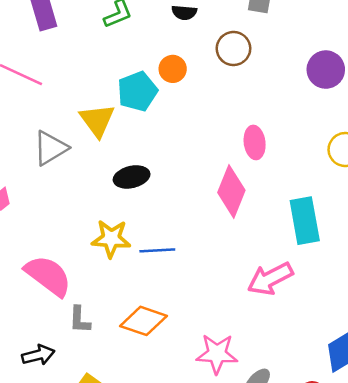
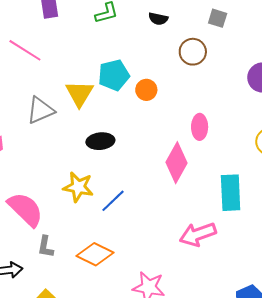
orange circle: (173, 69) -> (146, 90), moved
blue line: (157, 250) -> (113, 201), turned -48

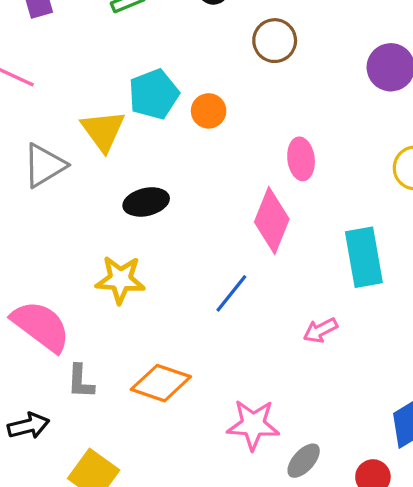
blue line: (113, 201) -> (231, 293), moved
pink arrow: (198, 234) -> (320, 330), size x0.6

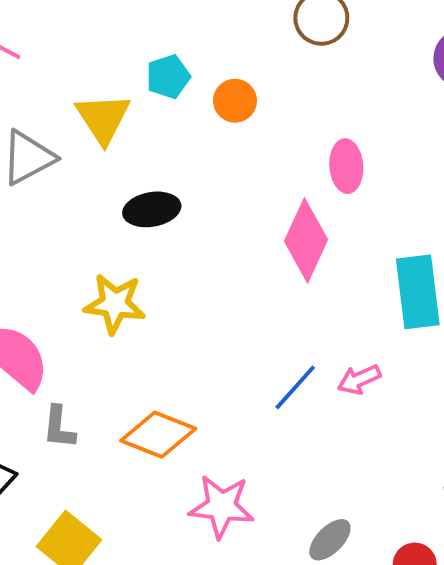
cyan pentagon: (154, 94) -> (168, 77), size x0.7
blue line: (231, 293) -> (295, 387), moved
pink star: (253, 425) -> (222, 506), moved

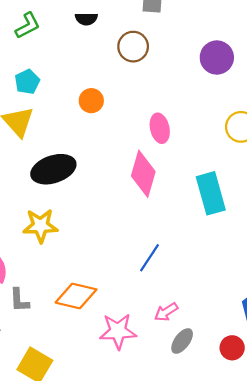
cyan pentagon: (168, 77) -> (27, 82), moved
black ellipse: (152, 209) -> (53, 169), size x1.4
pink arrow: (359, 380) -> (166, 312), moved

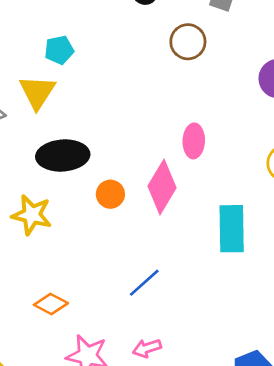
orange circle: (91, 101) -> (110, 194), moved
orange diamond: (76, 296) -> (51, 304), size x0.7

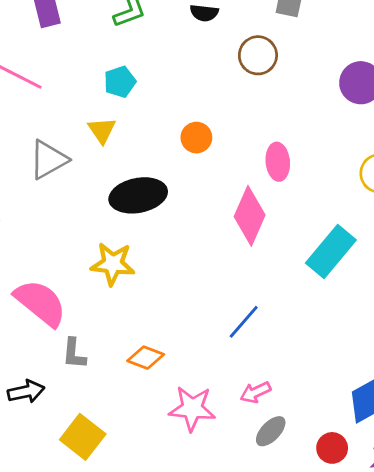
yellow triangle: (37, 92) -> (102, 130), size x0.7
orange circle: (110, 194) -> (196, 138), moved
cyan rectangle: (232, 229) -> (331, 251), turned 48

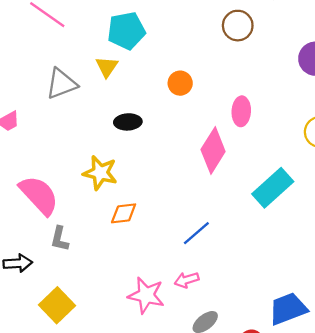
cyan pentagon: (120, 82) -> (126, 31), size x1.5
black ellipse: (138, 195) -> (128, 122), size x0.6
orange diamond: (146, 358) -> (124, 213), moved, turned -36
pink arrow: (256, 392) -> (187, 280), moved

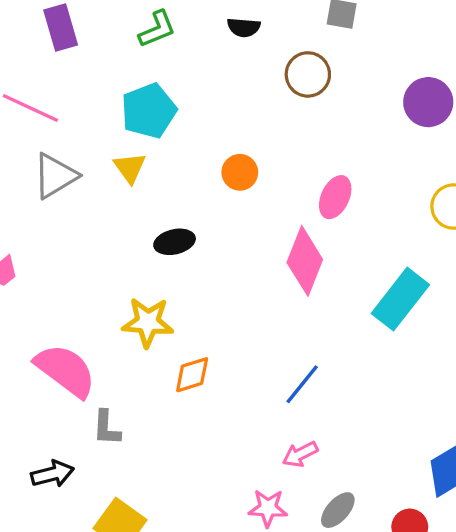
gray triangle: (61, 84) -> (55, 176), moved
pink ellipse: (241, 111) -> (335, 197), turned 32
pink star: (146, 295) -> (268, 508), moved, size x0.7

